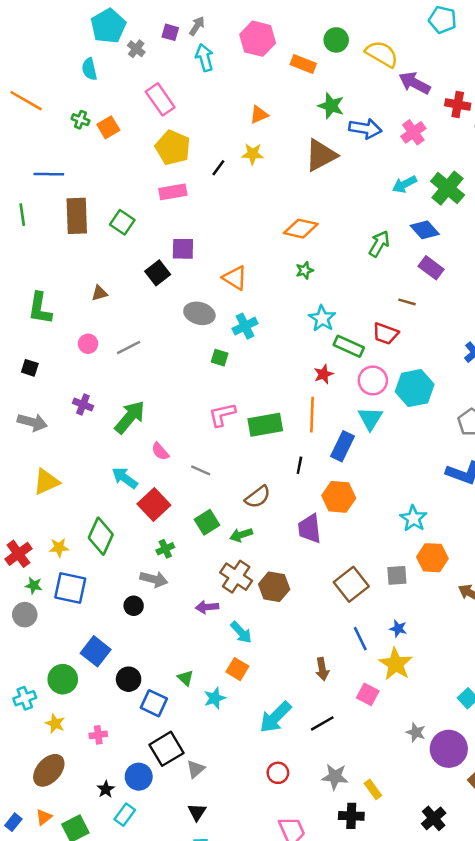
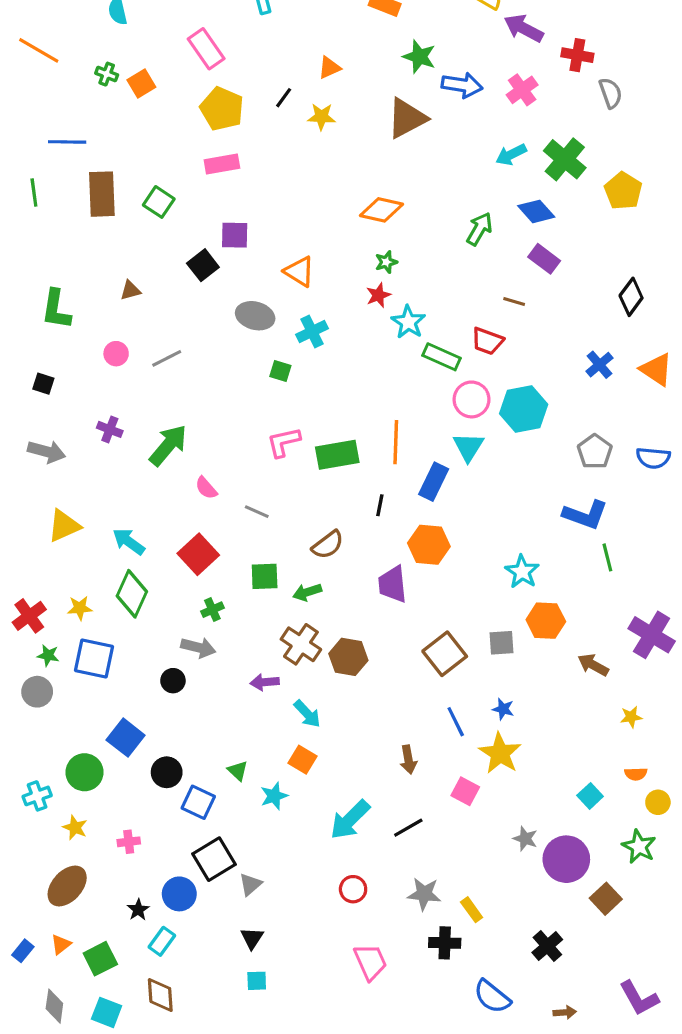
black line: (218, 168) -> (284, 98), moved
red star: (323, 374) -> (378, 295), moved
cyan arrow: (125, 478) -> (129, 542), moved
green square: (207, 522) -> (265, 576), turned 30

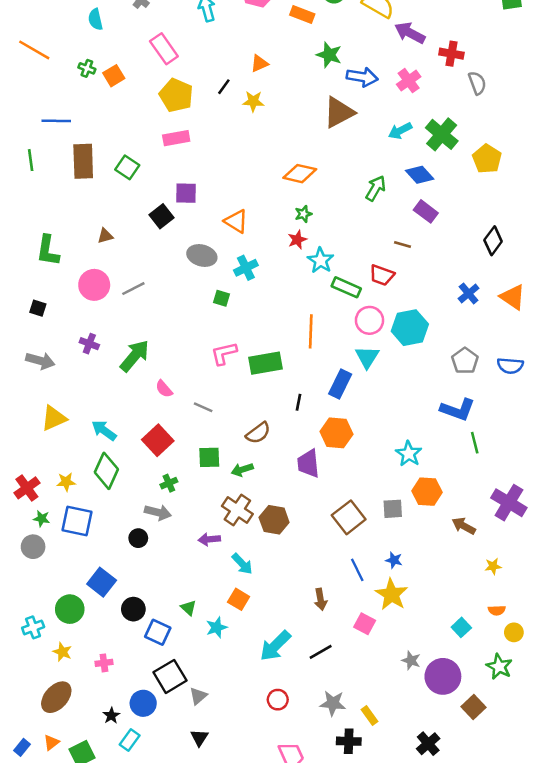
brown triangle: (407, 118) -> (339, 112), moved
pink circle: (116, 354) -> (94, 285), size x1.6
orange line: (396, 442) -> (311, 331), moved

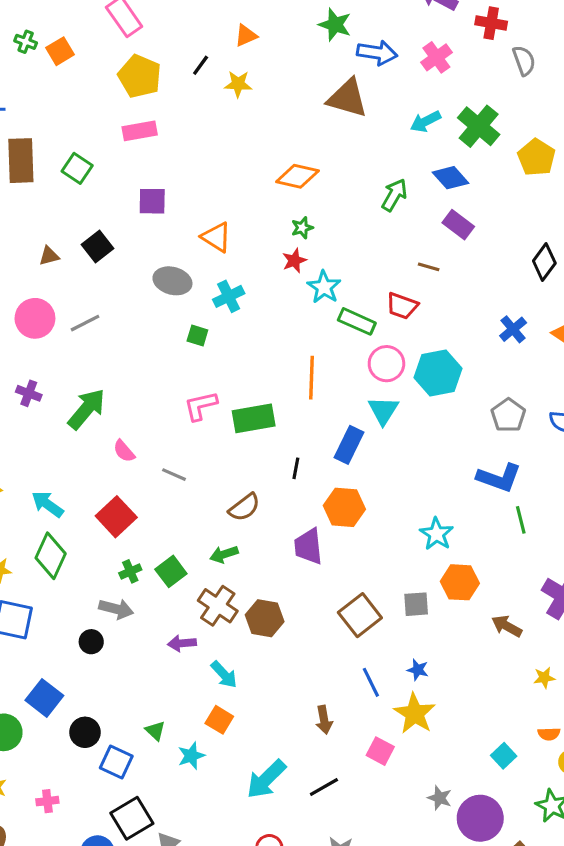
brown triangle: (339, 112) -> (347, 98), turned 44
black square: (162, 216) -> (97, 246), moved
green square: (209, 457) -> (171, 571), moved, turned -35

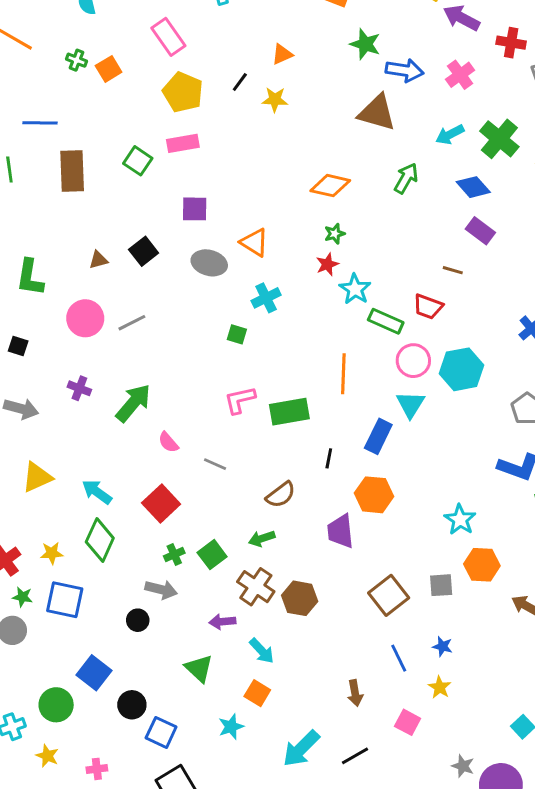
green square: (77, 168) -> (138, 161), moved
green arrow: (394, 195) -> (406, 178), moved
gray ellipse: (172, 281) -> (209, 263), moved
yellow star: (415, 714) -> (440, 687), size x0.6
green triangle: (155, 731) -> (199, 668), moved, size x1.5

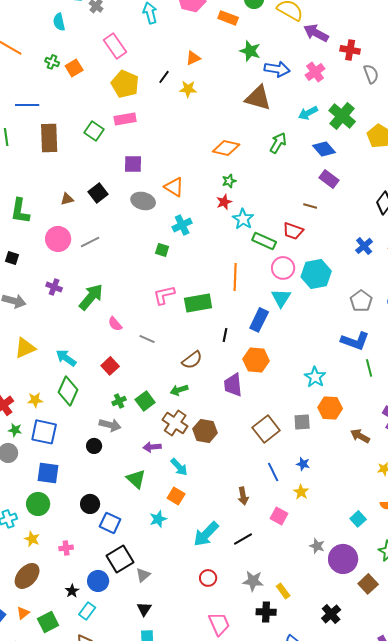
red square: (161, 504) -> (110, 366), size x0.7
blue square: (94, 673) -> (48, 473), moved, turned -30

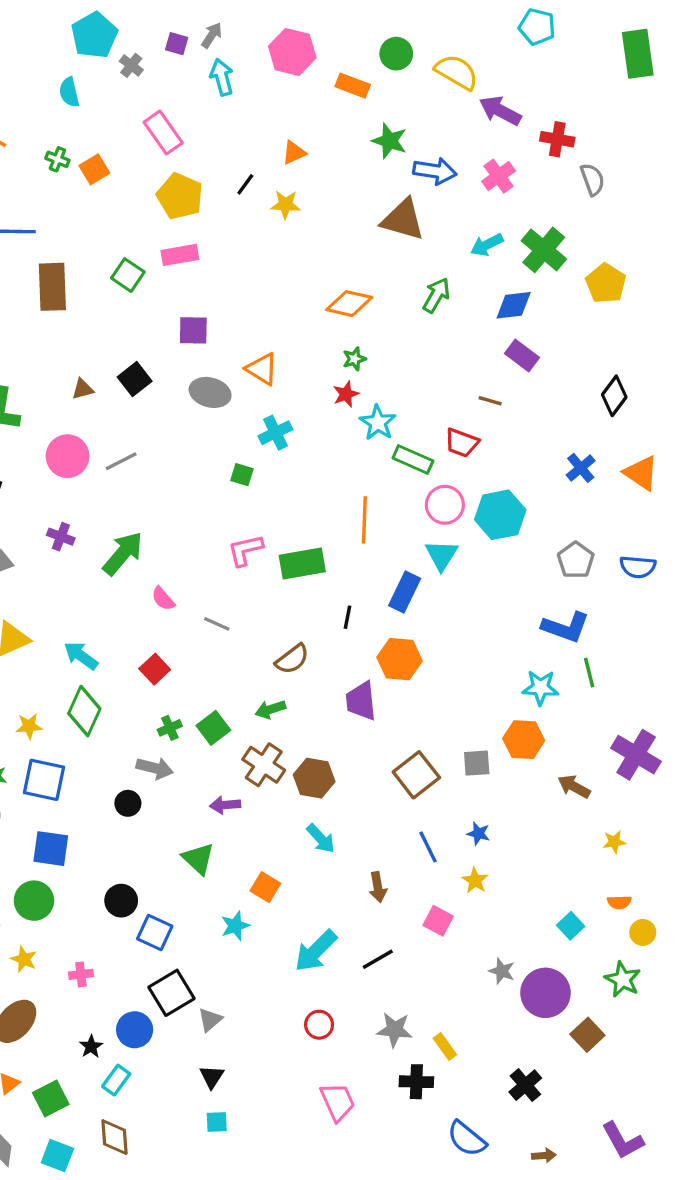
blue diamond: (324, 149) -> (514, 305), turned -55
cyan star: (315, 377) -> (540, 688), moved, turned -30
cyan arrow: (179, 467) -> (321, 839), moved

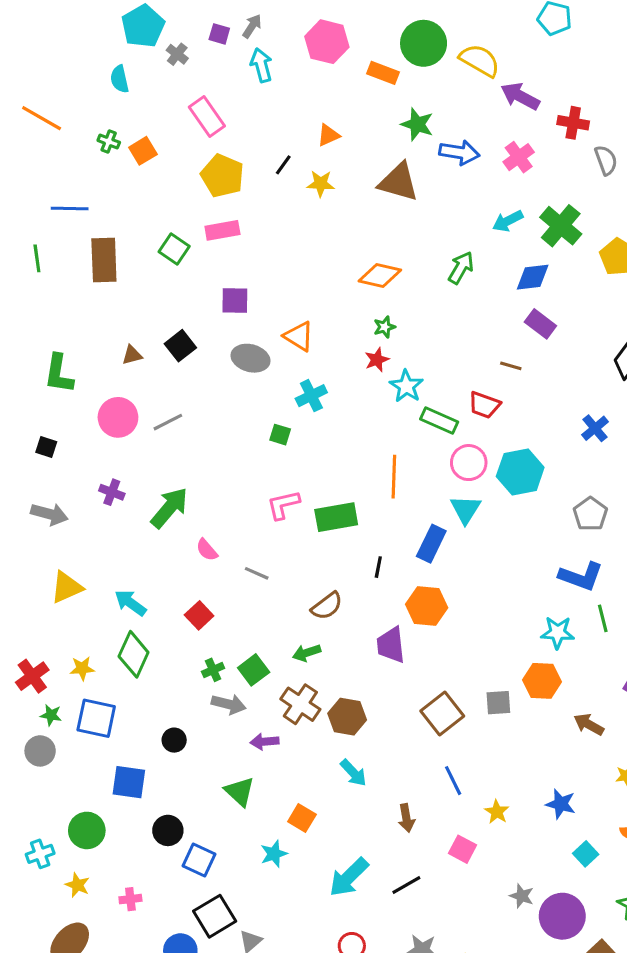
green circle: (396, 54) -> (424, 43), size x1.5
brown triangle: (403, 220) -> (399, 182), moved
gray arrow: (155, 768) -> (229, 704), moved
blue star: (478, 834) -> (561, 804), moved, size x1.4
blue square: (51, 849) -> (129, 782), moved

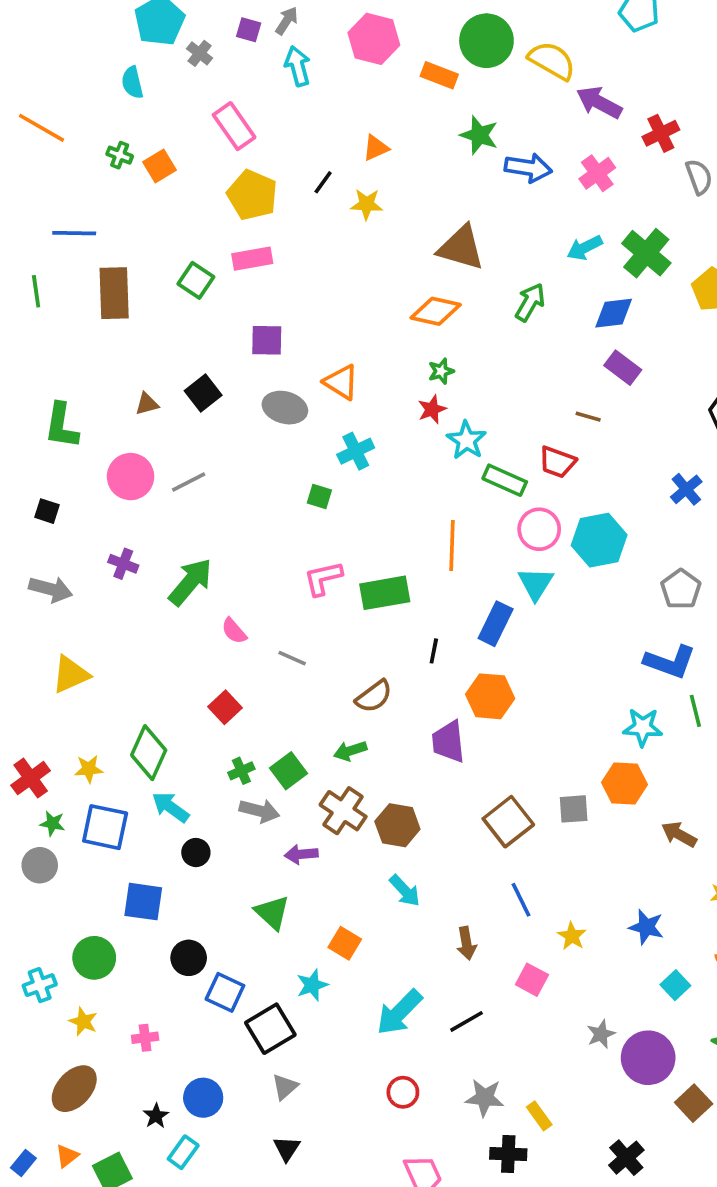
red cross: (573, 123) -> (661, 133), turned -36
brown triangle: (399, 182) -> (461, 248), moved
cyan arrow: (130, 603) -> (170, 807), moved
gray star: (522, 896) -> (601, 1034), turned 30
black square: (215, 916) -> (270, 1029), moved

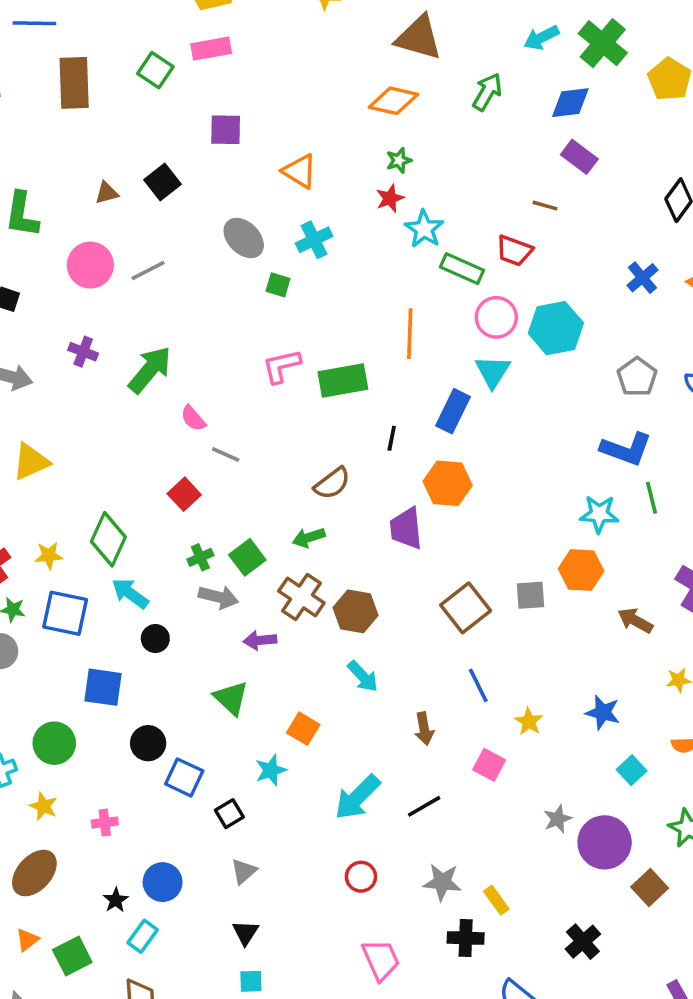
gray ellipse: (285, 408) -> (244, 238), moved, turned 30
gray line: (292, 658) -> (226, 454), moved
black square: (270, 1029) -> (229, 814), size x0.6

